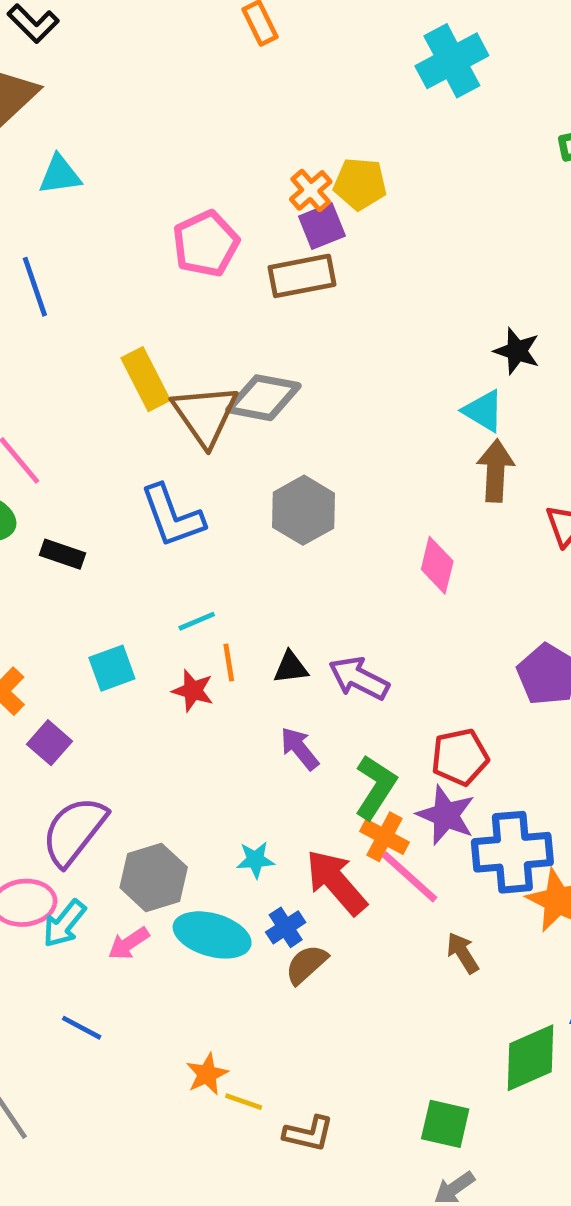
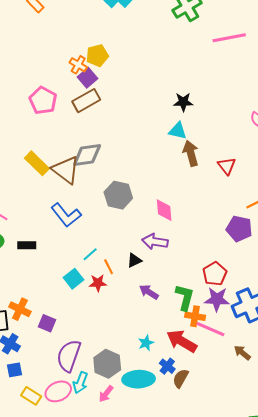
pink diamond: (437, 565) -> (164, 210), moved
cyan square: (112, 668) -> (74, 279), moved
purple arrow: (359, 678) -> (155, 242), moved
cyan arrow: (64, 924) -> (80, 383), moved

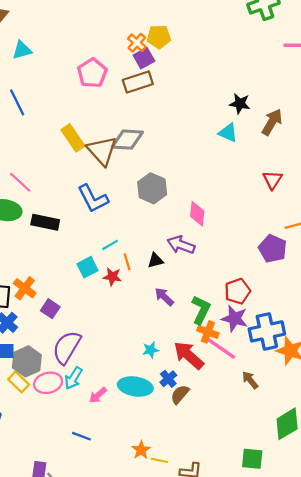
brown arrow: (191, 153) -> (272, 122), moved, turned 35
black rectangle: (27, 245) -> (45, 222), size x1.4
gray hexagon: (107, 364) -> (27, 361), moved

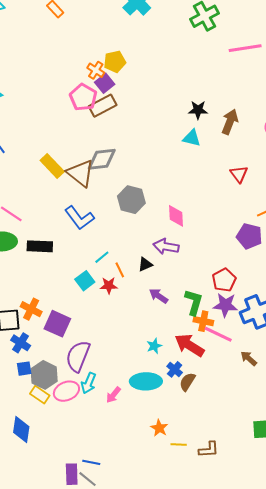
pink pentagon: (92, 73) -> (83, 97), moved
purple square: (50, 309) -> (57, 324), size x1.5
blue line: (81, 436) -> (91, 462), moved
orange star: (141, 450) -> (159, 428), moved

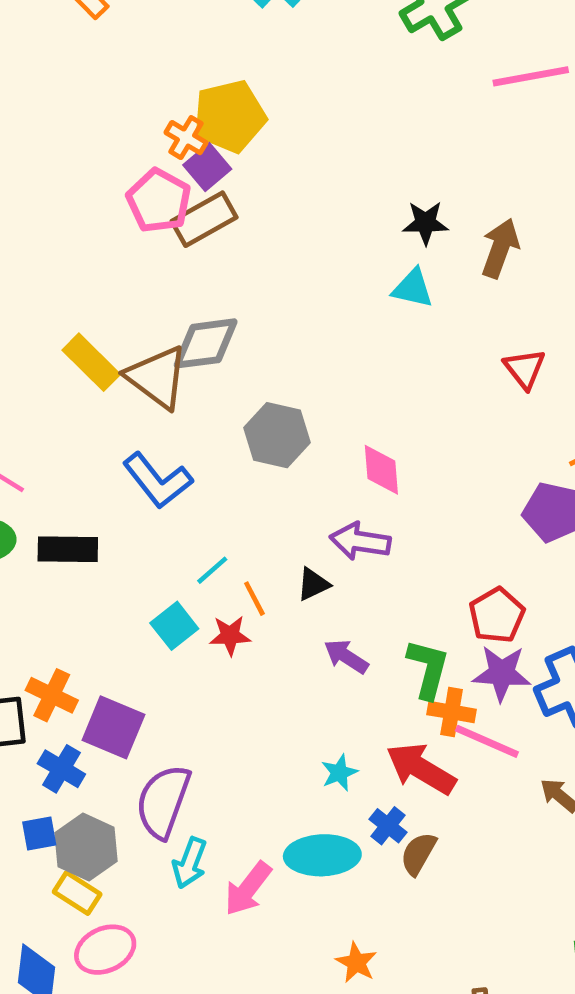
yellow pentagon: (115, 62) -> (230, 116), size x1.4
blue cross: (21, 343) -> (61, 769), moved
pink ellipse: (66, 391) -> (105, 950), moved
pink arrow: (113, 395) -> (248, 889), size x1.4

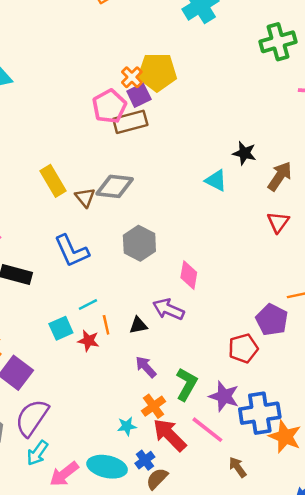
cyan triangle: (413, 288) -> (216, 180), moved
red triangle: (525, 369) -> (278, 222), moved
brown triangle: (157, 377) -> (85, 197), size x0.6
red pentagon: (497, 615) -> (243, 348), moved
orange cross: (452, 712) -> (153, 406), moved, turned 30

